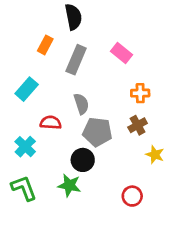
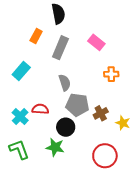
red semicircle: (51, 123) -> (40, 109), moved
brown cross: (138, 125) -> (101, 113), moved
red circle: (132, 196) -> (105, 156), size x1.5

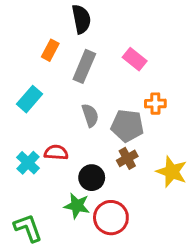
gray pentagon: (77, 105) -> (127, 126), moved
brown cross: (101, 113) -> (127, 158), moved
yellow star: (123, 123) -> (172, 172), size x1.5
green L-shape: (19, 149) -> (28, 228), moved
red circle: (105, 156) -> (111, 218), moved

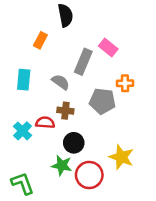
gray rectangle: (84, 66) -> (83, 62), moved
cyan rectangle: (29, 99) -> (24, 80), turned -36
gray semicircle: (90, 115) -> (61, 82), moved, turned -36
brown cross: (127, 158) -> (65, 111), moved, turned 35
yellow star: (172, 172) -> (121, 157), moved

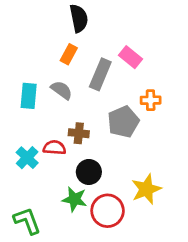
orange rectangle: (40, 40) -> (69, 54), moved
gray semicircle: (61, 82) -> (62, 90), moved
gray pentagon: (102, 101) -> (123, 122), turned -30
yellow star: (121, 157) -> (146, 189), turned 30

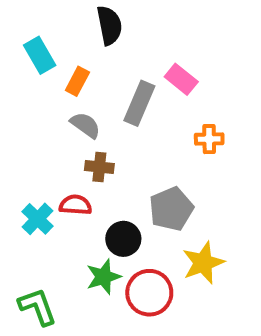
orange rectangle: (69, 54) -> (77, 81), moved
cyan rectangle: (29, 96) -> (40, 55), moved, turned -35
gray pentagon: (123, 122) -> (171, 209), moved
brown cross: (79, 133) -> (99, 167), moved
green star: (75, 199) -> (103, 277), turned -30

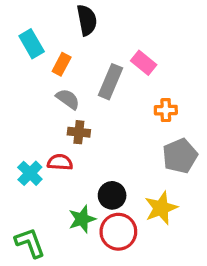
gray pentagon: (171, 209) -> (180, 156), moved
black circle: (123, 239) -> (112, 195), moved

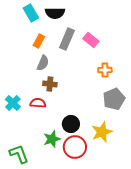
black semicircle: (87, 20) -> (55, 13), turned 102
cyan rectangle: (32, 44) -> (31, 13), moved
gray rectangle: (110, 82) -> (67, 39), moved
gray semicircle: (68, 99) -> (43, 63), turned 77
cyan cross: (30, 173) -> (13, 103), moved

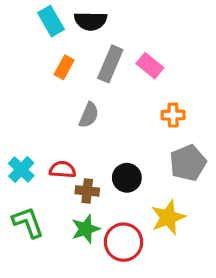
gray semicircle: (43, 63) -> (89, 115), moved
brown cross: (50, 84) -> (87, 191), moved
black circle: (71, 124) -> (127, 178), moved
green L-shape: (19, 154) -> (28, 222), moved

